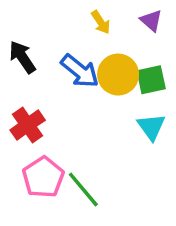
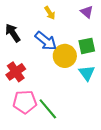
yellow arrow: (101, 22) -> (50, 13), moved
yellow circle: (118, 75) -> (65, 56), moved
pink pentagon: (43, 177) -> (25, 102), turned 30

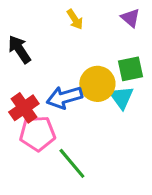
blue arrow: (46, 41) -> (64, 97), moved, turned 125
cyan triangle: (87, 73) -> (121, 97), moved
pink pentagon: (25, 102) -> (37, 133), moved

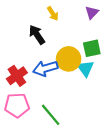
purple triangle: (130, 18) -> (92, 12), turned 32
black arrow: (19, 49) -> (37, 35), moved
pink pentagon: (37, 133) -> (17, 105), moved

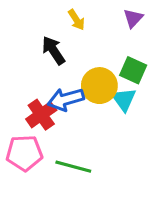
green square: (92, 48) -> (133, 70), turned 36
red cross: (17, 76) -> (41, 115), moved
green line: (51, 115) -> (73, 167), turned -35

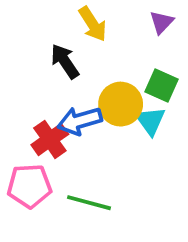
yellow arrow: (76, 20) -> (93, 24), size x1.4

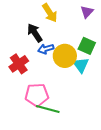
blue arrow: (80, 121) -> (46, 49), moved, size x0.7
red cross: (50, 139) -> (19, 64), moved
pink pentagon: (29, 186) -> (37, 95), moved

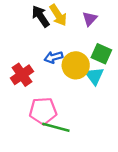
purple triangle: (87, 12) -> (90, 19), moved
black arrow: (35, 33) -> (41, 16), moved

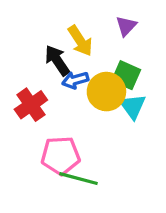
yellow arrow: (58, 15) -> (80, 41), moved
black arrow: (41, 16) -> (57, 60), moved
green square: (101, 54) -> (126, 75), moved

